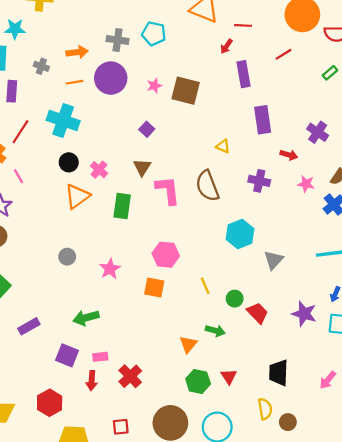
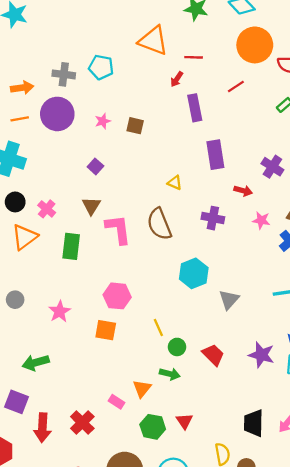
brown square: (186, 91) -> (135, 126), size x0.6
green circle: (235, 299) -> (177, 347), moved
pink rectangle: (100, 357) -> (116, 402), moved, turned 40
black trapezoid: (279, 373) -> (254, 423), moved
red arrow: (92, 381) -> (42, 428), size x1.4

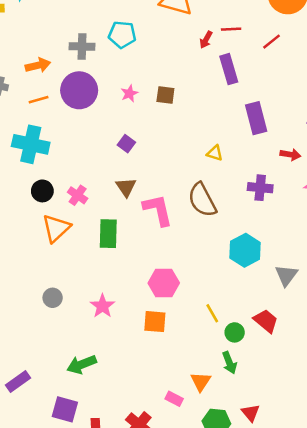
red line: (194, 57) -> (231, 29), moved
red trapezoid: (213, 355) -> (266, 321), moved
green arrow: (170, 374) -> (229, 363), turned 60

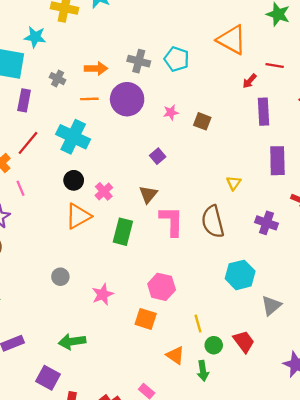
red line: (231, 29) -> (275, 66), moved
yellow triangle: (215, 153) -> (234, 183), turned 35
orange triangle: (201, 382) -> (175, 355), moved, turned -42

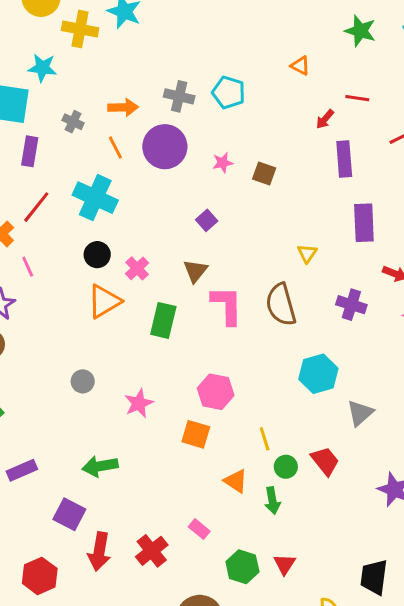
orange triangle: (232, 40) -> (300, 66), size x0.5
orange line: (89, 99) -> (115, 148), turned 66

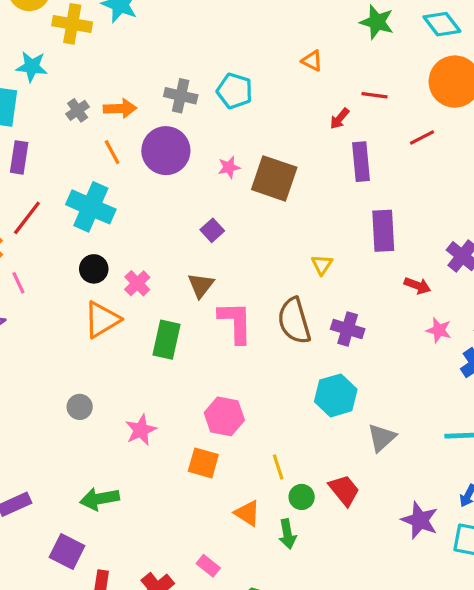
gray cross: (73, 122) -> (78, 110), moved, turned 30
brown square: (264, 173) -> (274, 178), size x1.8
purple cross: (351, 305) -> (348, 329), moved

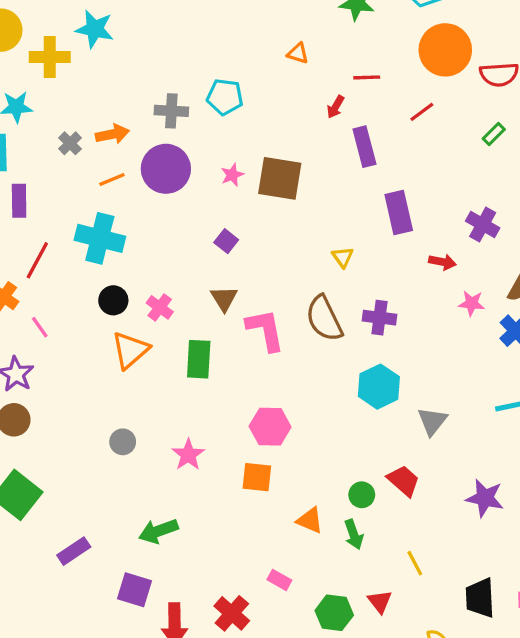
orange line: (112, 152) -> (112, 180), turned -75
yellow line: (278, 467) -> (415, 563), moved

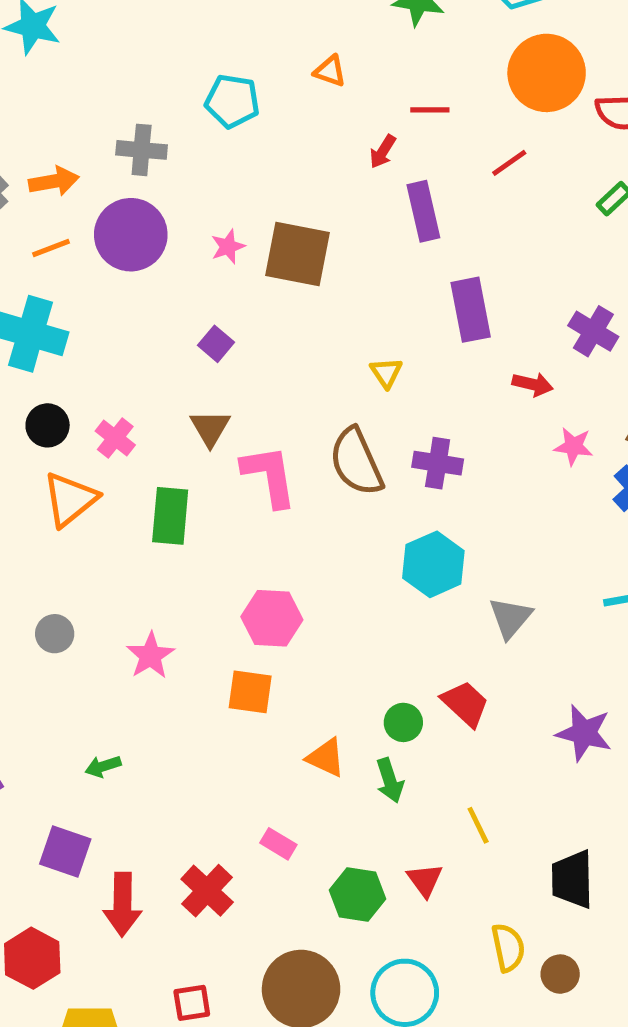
cyan pentagon: (225, 97) -> (232, 101), moved
green arrow: (158, 531) -> (103, 766), size x0.6

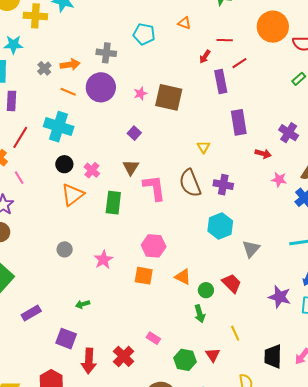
red line: (509, 163) -> (239, 63), moved
orange line: (51, 248) -> (68, 92), turned 42
orange triangle: (326, 758) -> (183, 277), moved

